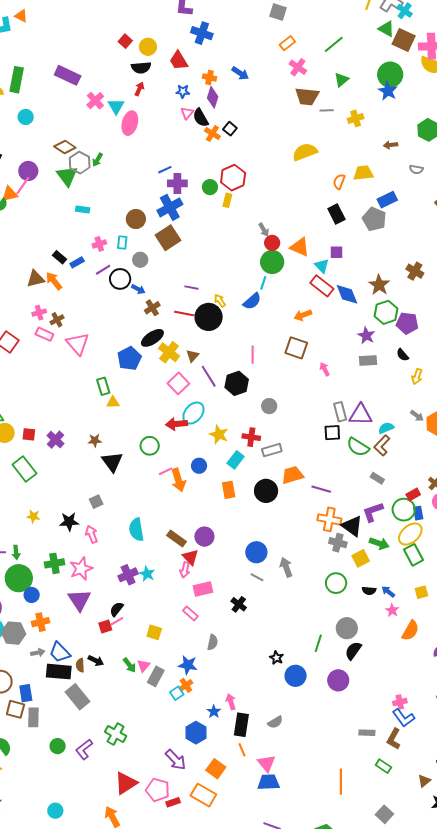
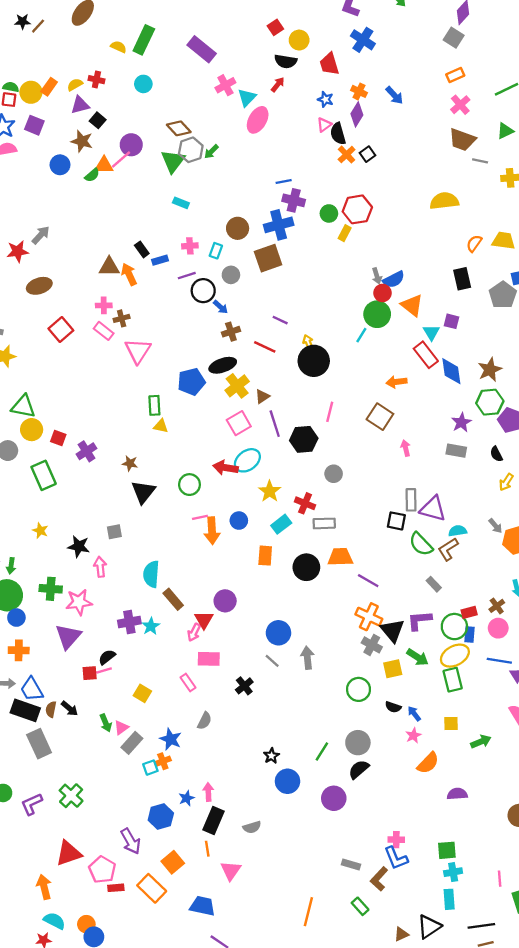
blue semicircle: (252, 301) -> (394, 279), moved
black circle: (209, 317) -> (314, 361), moved
brown rectangle: (177, 538) -> (173, 599), moved
blue trapezoid: (268, 782) -> (203, 906), moved

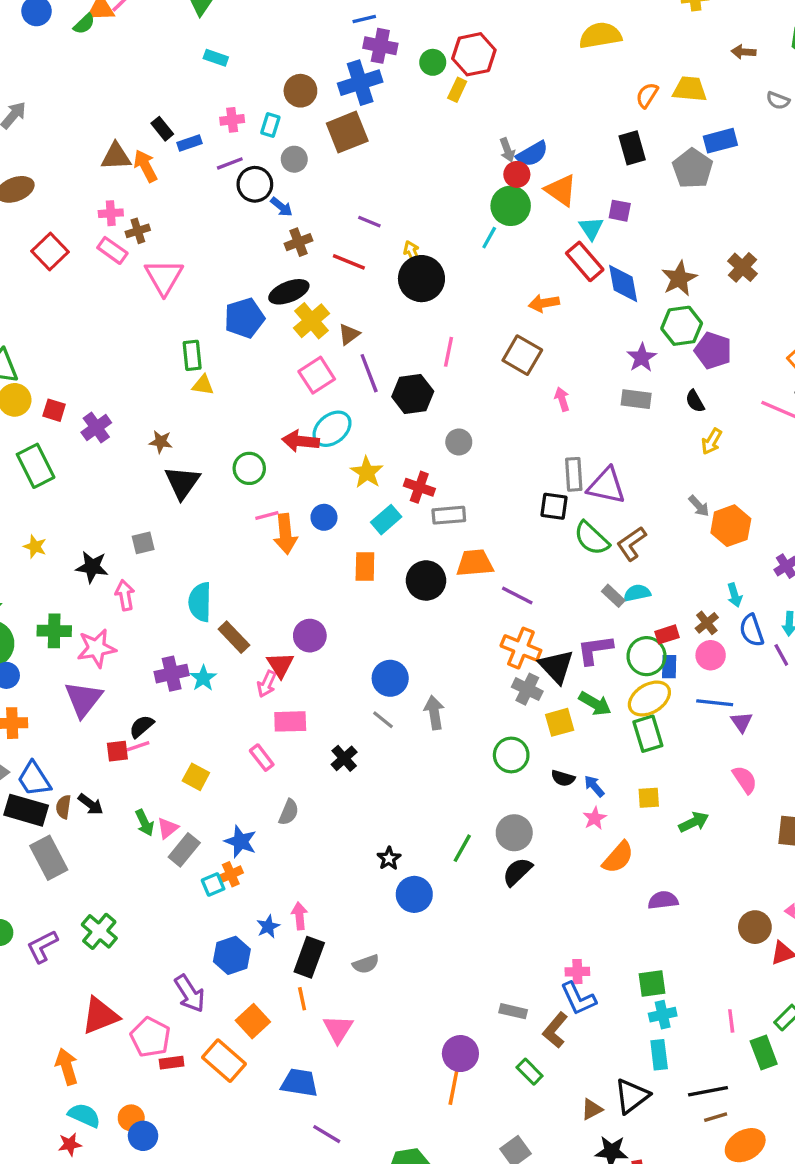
cyan semicircle: (458, 531) -> (637, 593), moved
purple circle: (334, 798) -> (460, 1054), moved

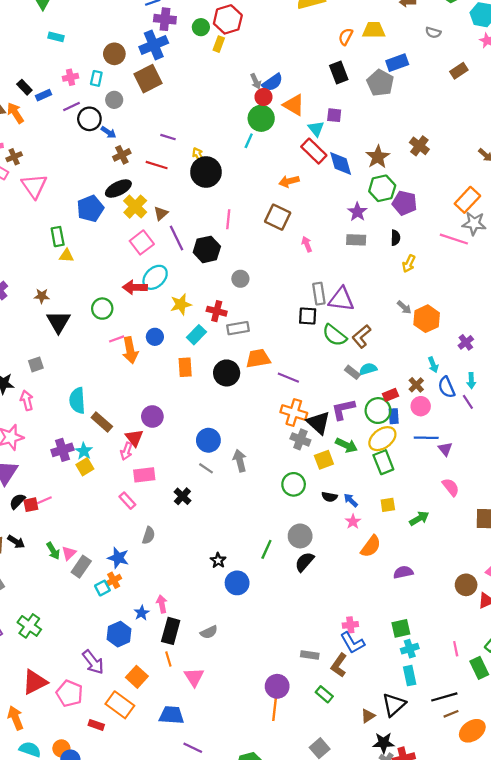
black semicircle: (695, 401) -> (395, 238), turned -144
yellow star: (367, 472) -> (181, 304), turned 30
black semicircle: (142, 726) -> (17, 501), moved
yellow square: (196, 777) -> (85, 467), moved, turned 36
red rectangle: (172, 1063) -> (96, 725), moved, turned 32

